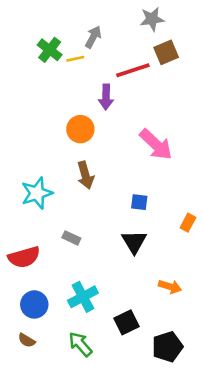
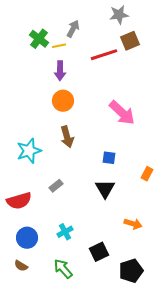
purple arrow: (106, 97) -> (60, 71), moved
gray rectangle: (71, 238) -> (56, 186), turned -64
cyan cross: (83, 297) -> (65, 232), size x0.7

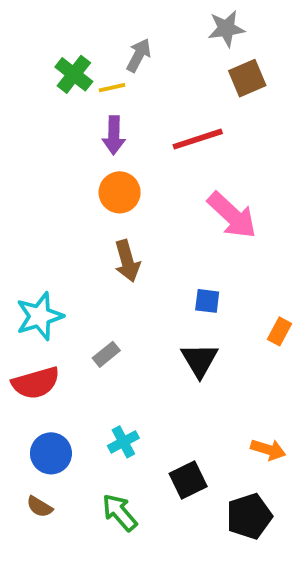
red line: (104, 55) -> (198, 139), moved
cyan star: (29, 151) -> (40, 316), moved
orange arrow: (133, 224) -> (268, 450), moved

